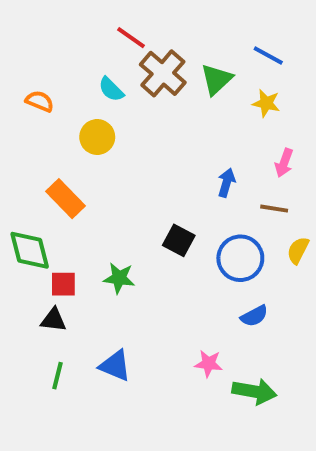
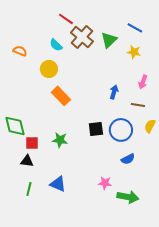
orange rectangle: (65, 199) -> (61, 96), moved
black square: (179, 240) -> (96, 129), moved, turned -35

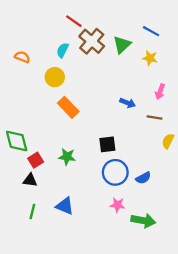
cyan semicircle: (56, 45) -> (63, 50), turned 72
blue arrow: (114, 92) -> (128, 103), turned 96
blue circle: (121, 130) -> (115, 172), moved
red square: (32, 143) -> (36, 160), turned -32

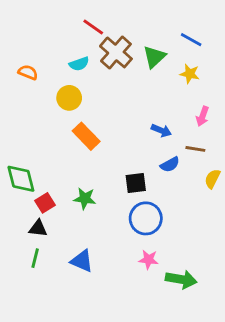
cyan semicircle: (63, 50) -> (79, 64), turned -136
blue semicircle: (143, 178) -> (170, 165), moved
green line: (32, 212) -> (35, 258), moved

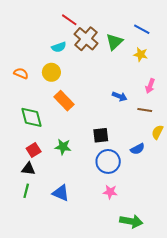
orange semicircle: (28, 72) -> (21, 73), moved
blue semicircle: (170, 165) -> (137, 149), moved
green diamond: (21, 179) -> (31, 117), moved
green arrow: (181, 279) -> (131, 221), moved

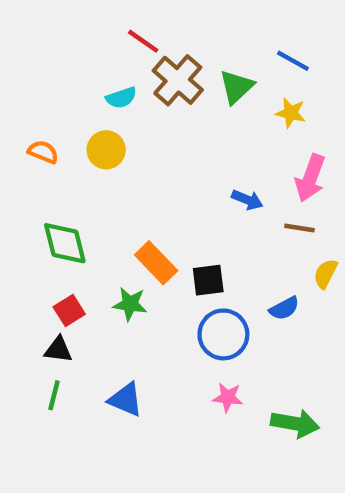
pink arrow: (150, 86) -> (310, 178), size x1.5
orange rectangle: (64, 101) -> (156, 263), moved
green arrow: (131, 221) -> (295, 423), moved

